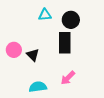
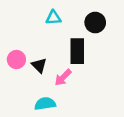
black circle: (71, 20) -> (95, 23), moved
pink arrow: (68, 78) -> (63, 77), moved

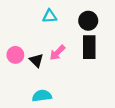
black rectangle: (77, 51) -> (89, 47), moved
pink arrow: (63, 77) -> (57, 53), moved

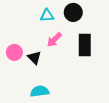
black circle: (88, 21) -> (73, 12), moved
pink arrow: (57, 53) -> (54, 40), moved

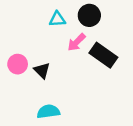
pink arrow: (54, 40) -> (77, 42), moved
black rectangle: (85, 45) -> (103, 55), turned -55

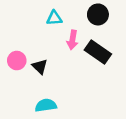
black circle: (89, 15) -> (98, 14), moved
pink arrow: (77, 42) -> (72, 40), turned -36

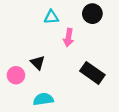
black rectangle: (98, 52) -> (92, 73), moved
pink circle: (17, 61) -> (16, 75), moved

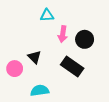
black circle: (92, 14) -> (85, 39), moved
black rectangle: (92, 73) -> (72, 67), moved

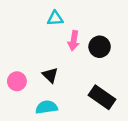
black triangle: (34, 57) -> (50, 75), moved
black rectangle: (72, 67) -> (102, 97), moved

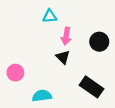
black circle: (100, 47) -> (99, 42), moved
black triangle: (50, 75) -> (63, 57), moved

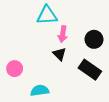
cyan triangle: (50, 16) -> (47, 15), size x1.5
black rectangle: (92, 87) -> (90, 70), moved

